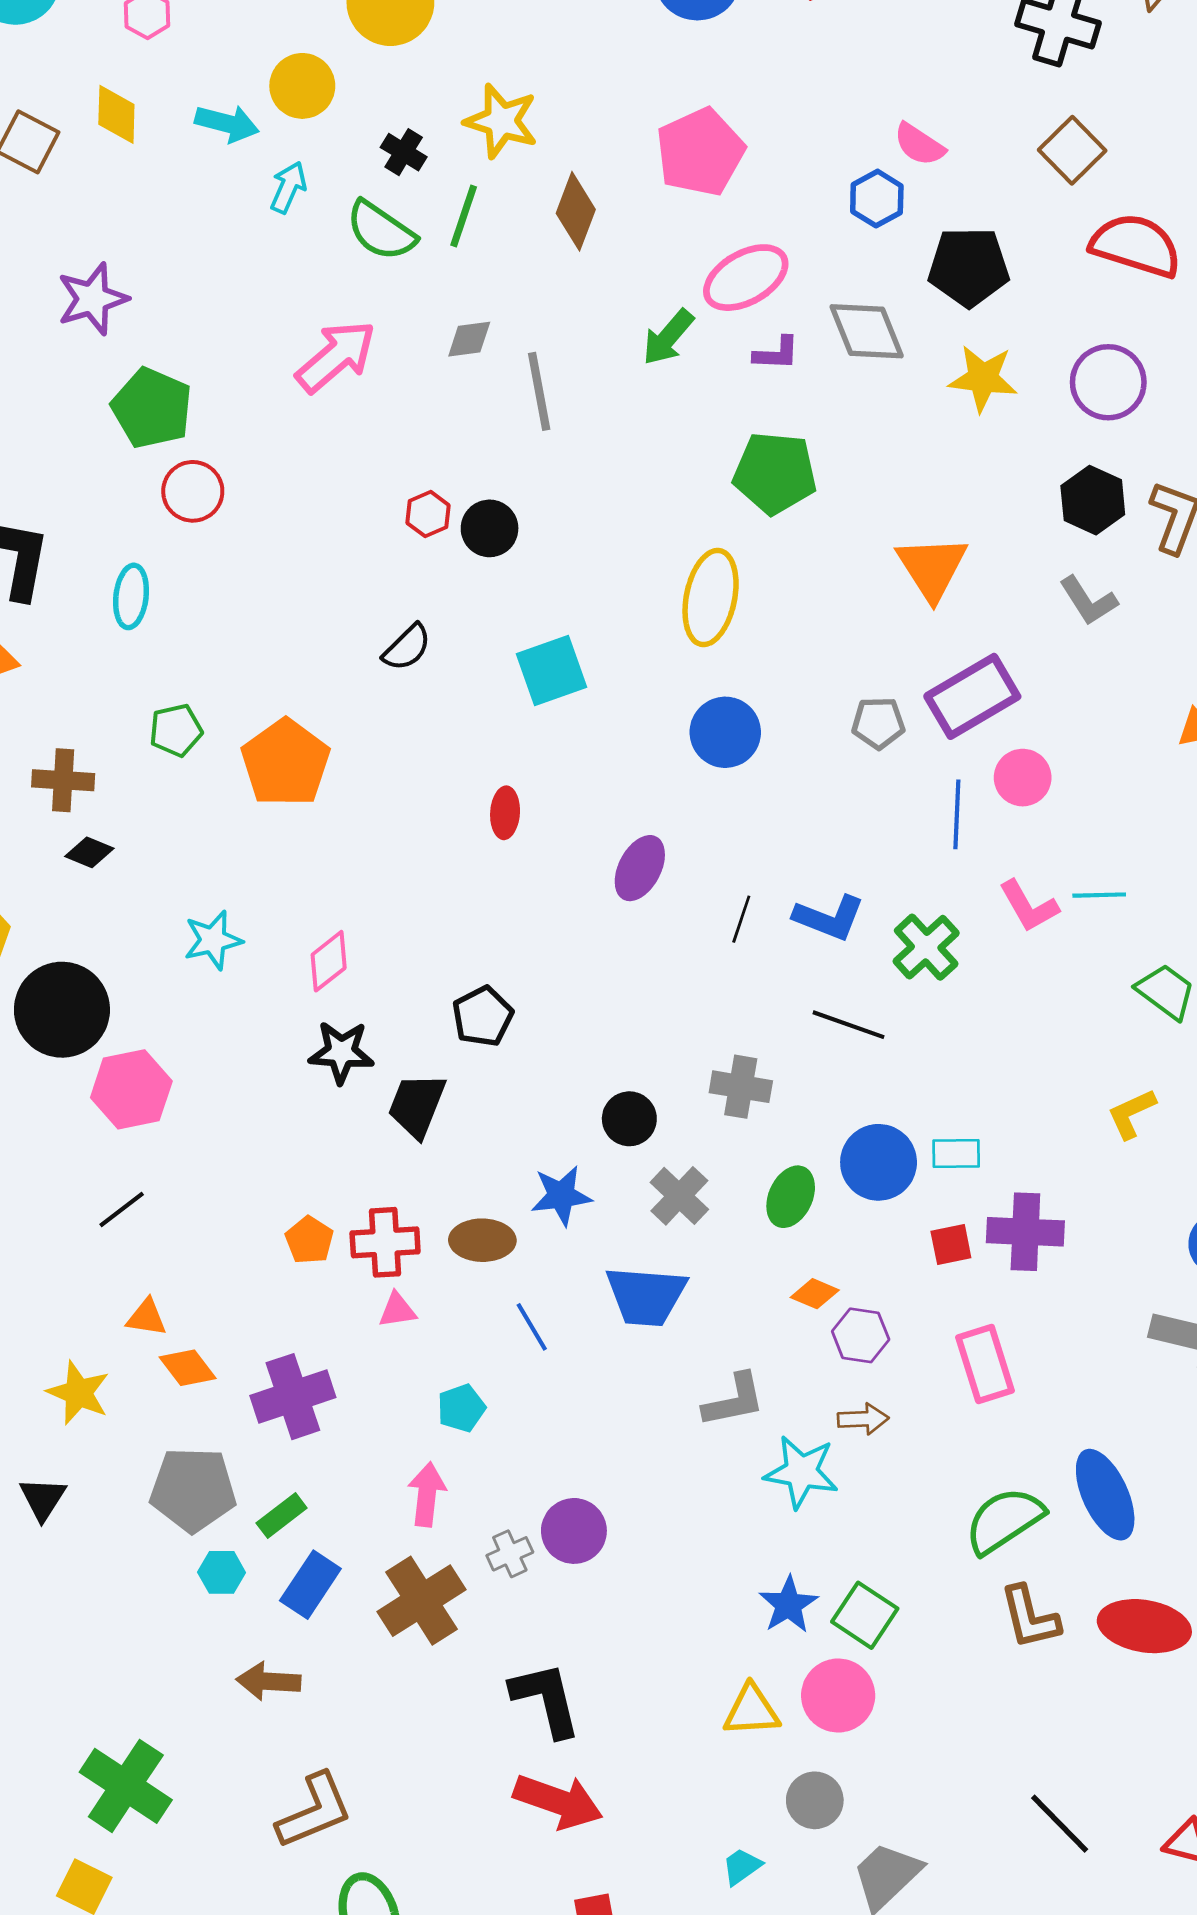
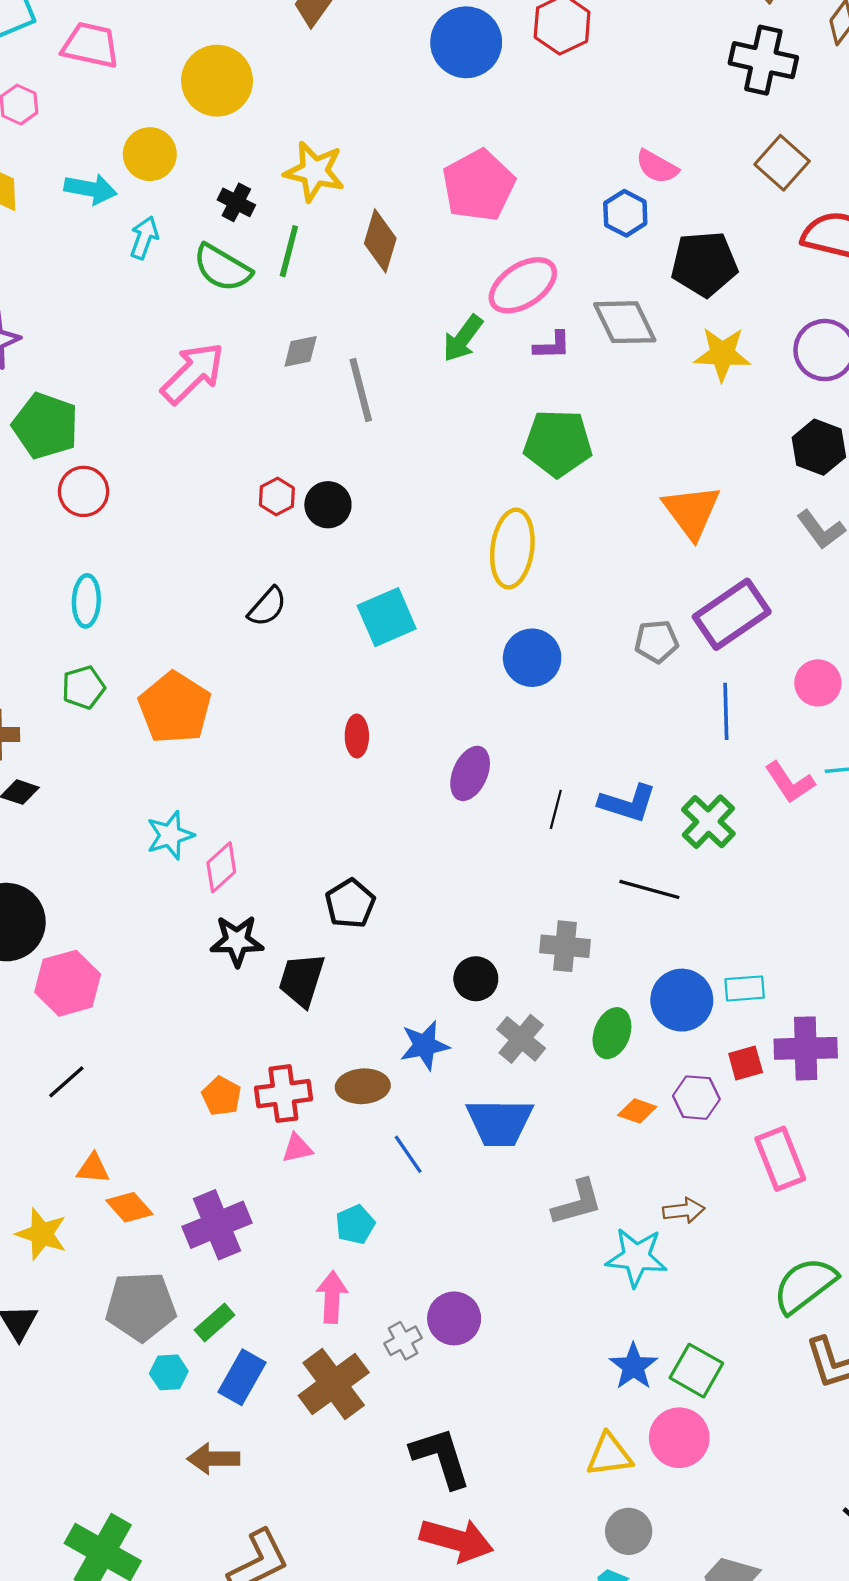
cyan ellipse: (131, 596) -> (86, 601), moved
pink circle: (1023, 778) -> (818, 683), moved
cyan star: (213, 940) -> (170, 835), moved
purple hexagon: (861, 1335) -> (696, 1098), moved
gray circle: (815, 1800) -> (629, 1531), moved

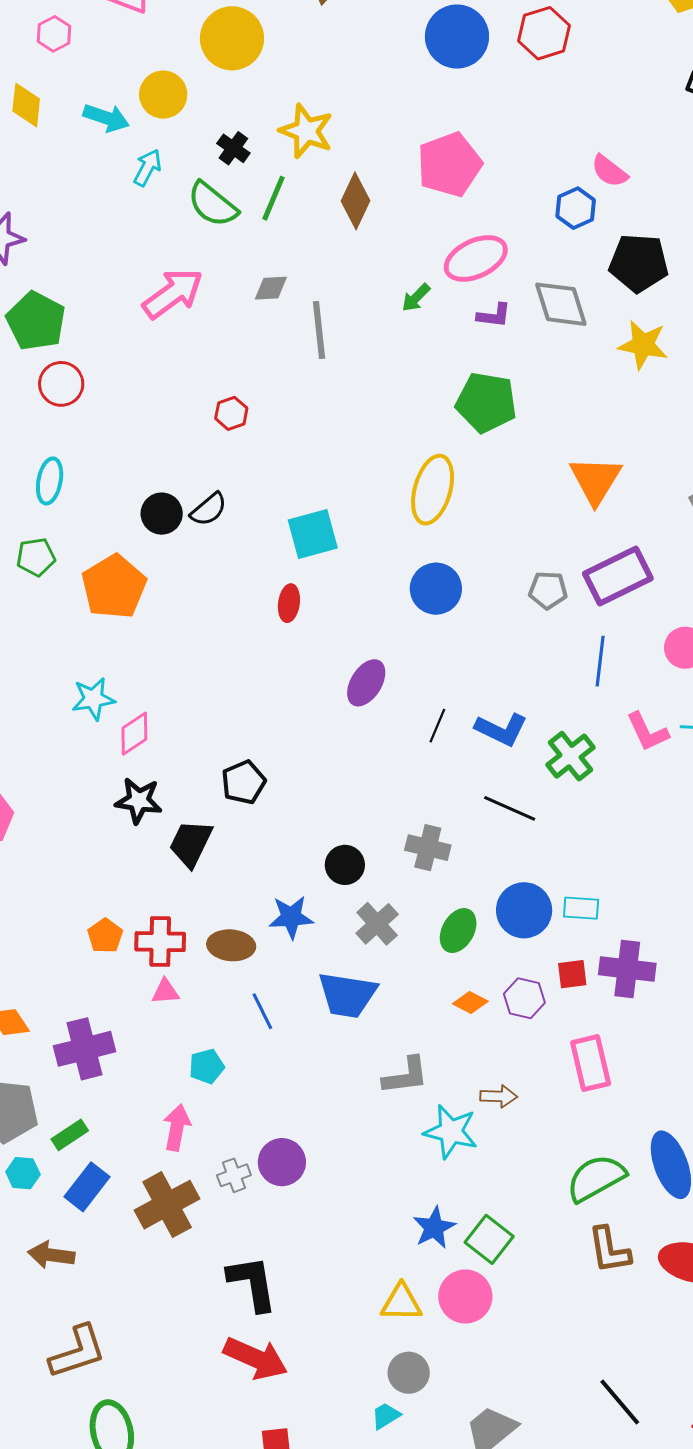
green arrow: (463, 338) -> (416, 298), size x0.7
black circle: (328, 505) -> (162, 514), moved
red ellipse: (357, 736) -> (289, 603), moved

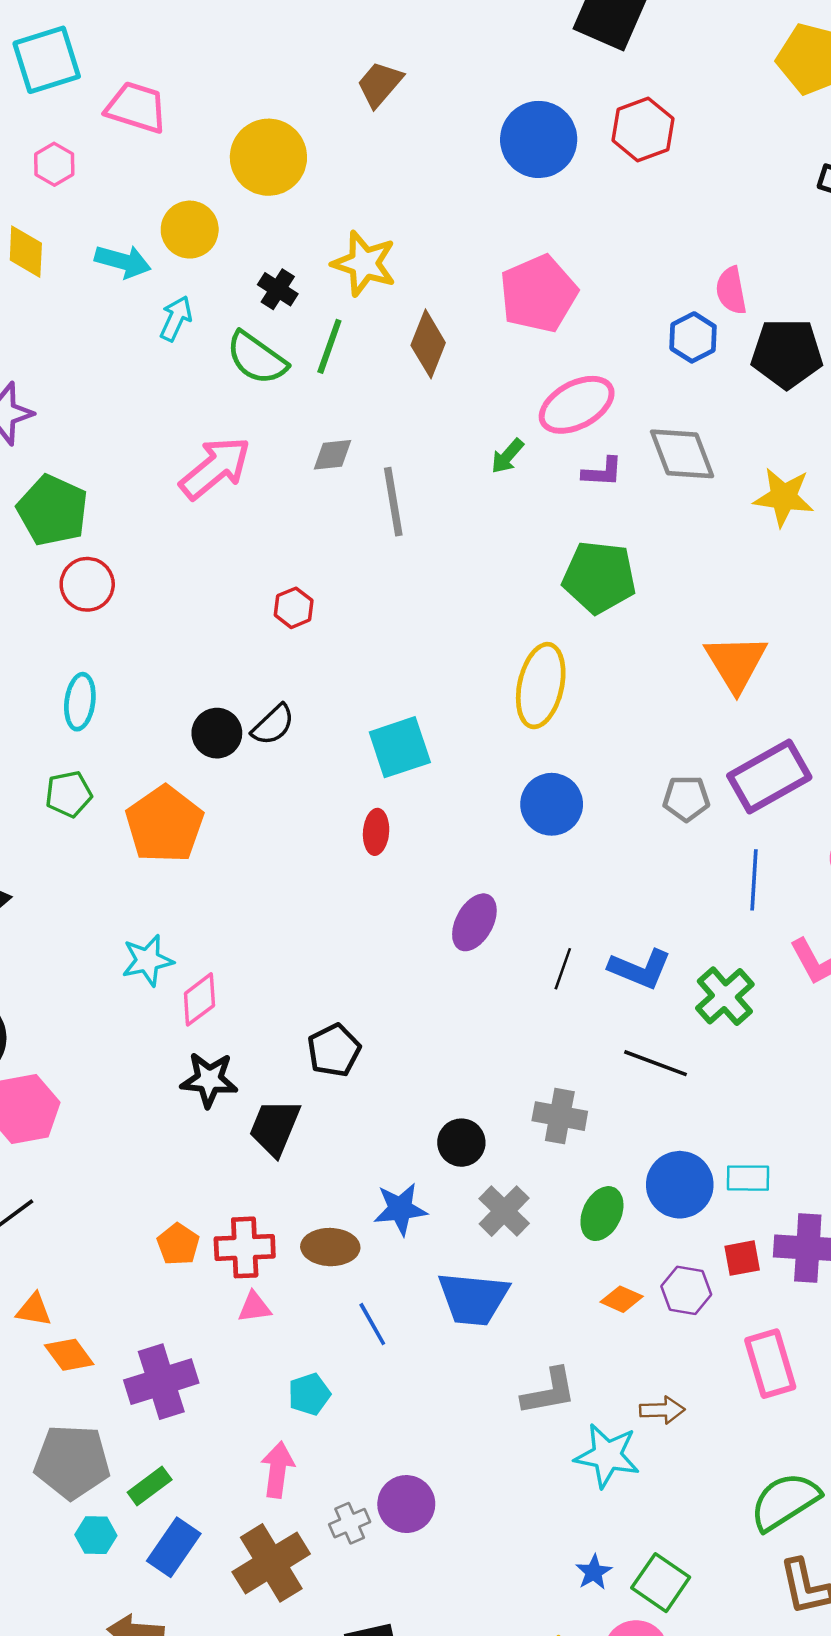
pink semicircle: (609, 171) -> (731, 290), turned 45
black pentagon: (639, 263) -> (787, 353), moved
blue star: (434, 1228) -> (594, 1572), size x0.7

